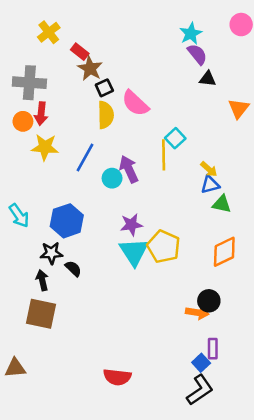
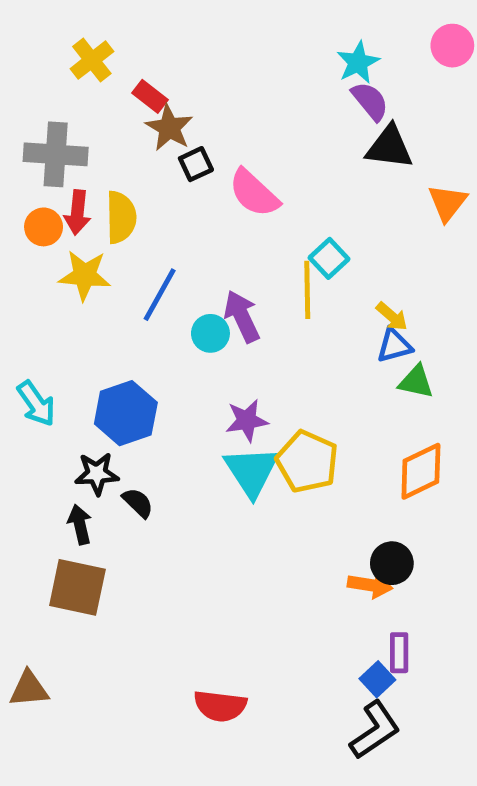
black triangle: (208, 79) -> (389, 147), size x1.5
yellow semicircle: (106, 115) -> (121, 217), moved

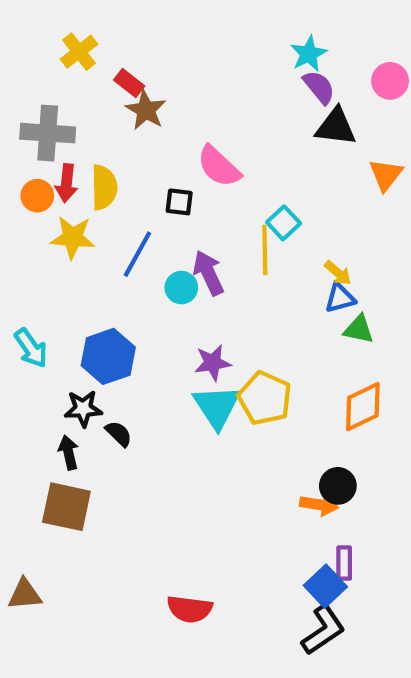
pink circle: (452, 46) -> (390, 81), moved
black square: (196, 164) -> (179, 202), moved, turned 32
blue square: (377, 679) -> (325, 586), size x1.4

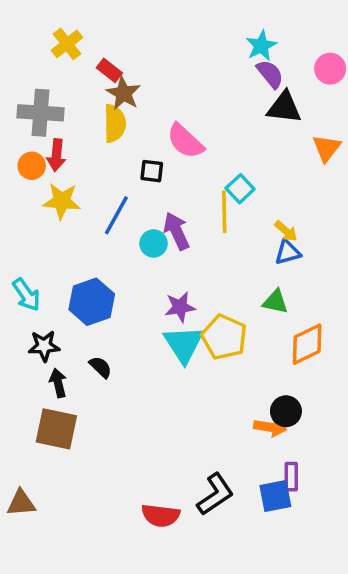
yellow semicircle: (104, 187) -> (115, 123), moved
green triangle: (359, 329) -> (275, 302), moved
black star: (83, 409) -> (44, 346), moved
blue square: (325, 586) -> (275, 496), turned 32
black L-shape: (323, 630) -> (215, 494), moved

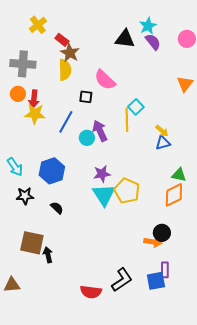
black triangle: (284, 107) -> (125, 39), moved
red arrow: (56, 155) -> (34, 99), moved
green triangle: (275, 302) -> (179, 175), moved
black arrow: (58, 383) -> (48, 255), moved

